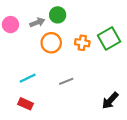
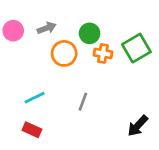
green circle: (58, 15) -> (90, 33), moved
gray line: (66, 81) -> (83, 102), turned -48

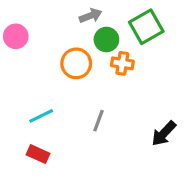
gray arrow: (47, 28) -> (91, 16), moved
green square: (136, 48) -> (146, 27), moved
black arrow: (138, 126) -> (164, 133), moved

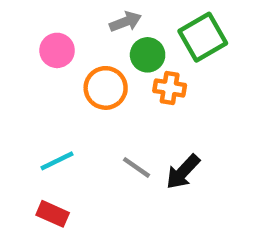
pink circle: (16, 36) -> (57, 50), moved
gray line: (98, 121) -> (137, 167), turned -75
black arrow: (164, 133) -> (183, 172), moved

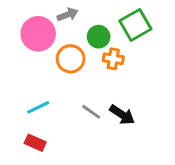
gray arrow: (125, 22) -> (68, 15), moved
pink circle: (57, 50) -> (38, 34), size x1.5
black arrow: (183, 172) -> (122, 115), turned -100

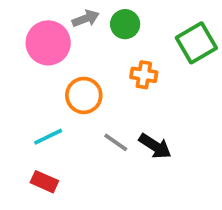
green square: (135, 25) -> (196, 43), moved
green circle: (99, 37) -> (125, 24), moved
orange circle: (71, 59) -> (84, 95), moved

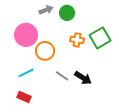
pink circle: (48, 43) -> (26, 35), moved
green square: (196, 43) -> (100, 38), moved

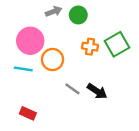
cyan line: (26, 73) -> (23, 69), moved, turned 35

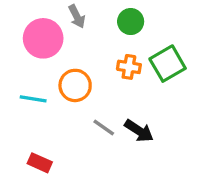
gray arrow: (54, 11) -> (77, 16), turned 84
green circle: (78, 15) -> (131, 22), moved
pink circle: (30, 41) -> (43, 38), moved

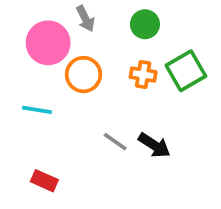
orange circle: (75, 85) -> (83, 75), moved

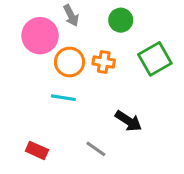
orange cross: (143, 75) -> (104, 62), moved
cyan line: (37, 110) -> (63, 98), moved
gray line: (115, 142) -> (96, 149), moved

